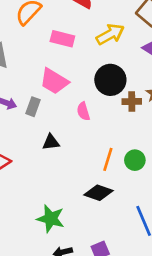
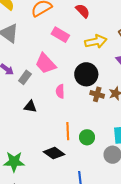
orange line: (108, 159) -> (68, 131), turned -36
green star: (51, 219) -> (14, 162), turned -30

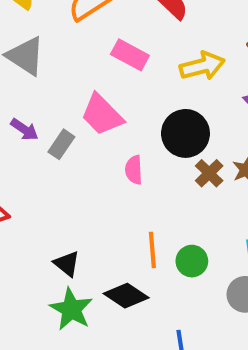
brown cross: (97, 94) -> (209, 173), turned 32
black triangle: (30, 107) -> (67, 264), moved, turned 32
green star: (14, 162) -> (71, 309), moved, turned 30

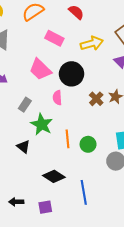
black circle: (185, 133) -> (72, 74), moved
gray rectangle: (61, 144) -> (25, 105), moved
black diamond: (126, 296) -> (54, 176), moved
green star: (71, 309) -> (42, 124), moved

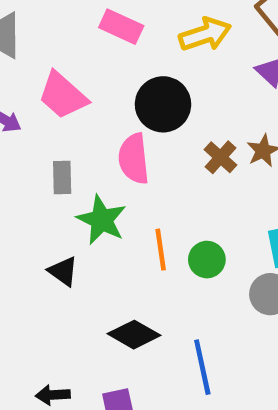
pink trapezoid: (40, 69) -> (63, 96), moved
pink semicircle: (57, 98) -> (134, 159), size x1.5
gray rectangle: (25, 105) -> (62, 178), turned -32

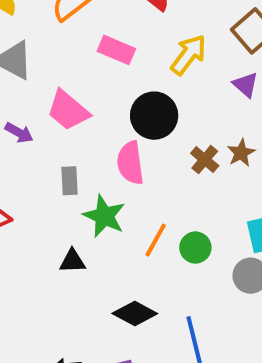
yellow arrow: (205, 34) -> (188, 55), turned -33
orange line: (161, 250) -> (156, 240), turned 39
black triangle: (63, 271) -> (73, 261), turned -36

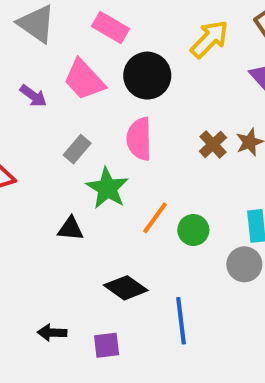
pink rectangle: (116, 50) -> (111, 27), moved
black circle: (154, 116) -> (147, 76), moved
gray rectangle: (69, 181) -> (77, 149), turned 36

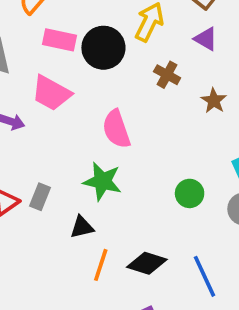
black circle: (147, 76) -> (103, 48), moved
brown cross: (213, 144) -> (167, 75), moved
gray rectangle: (77, 149) -> (40, 197), moved
orange line: (155, 218) -> (101, 265), moved

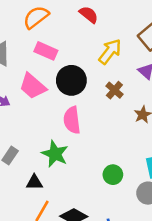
black circle: (103, 48) -> (71, 80), moved

